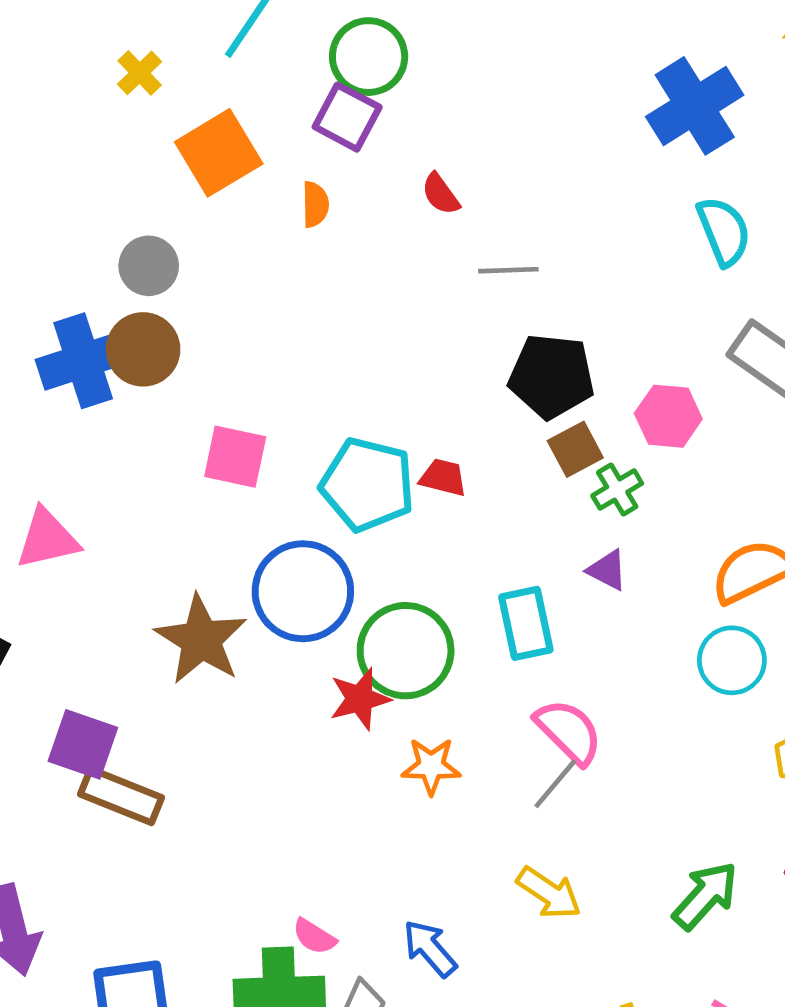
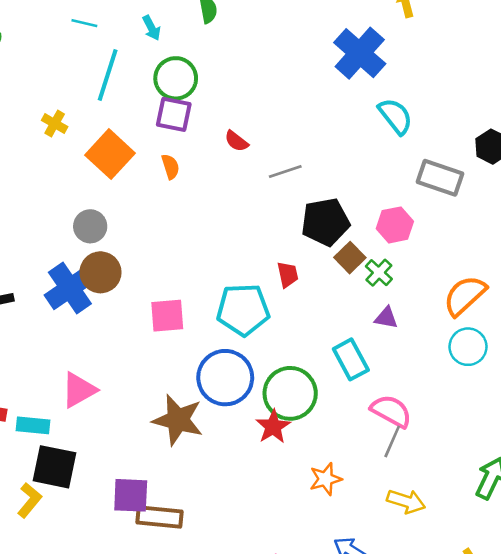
red trapezoid: (443, 477) -> (288, 274), moved, turned 80
orange star: (431, 766) -> (326, 479), moved

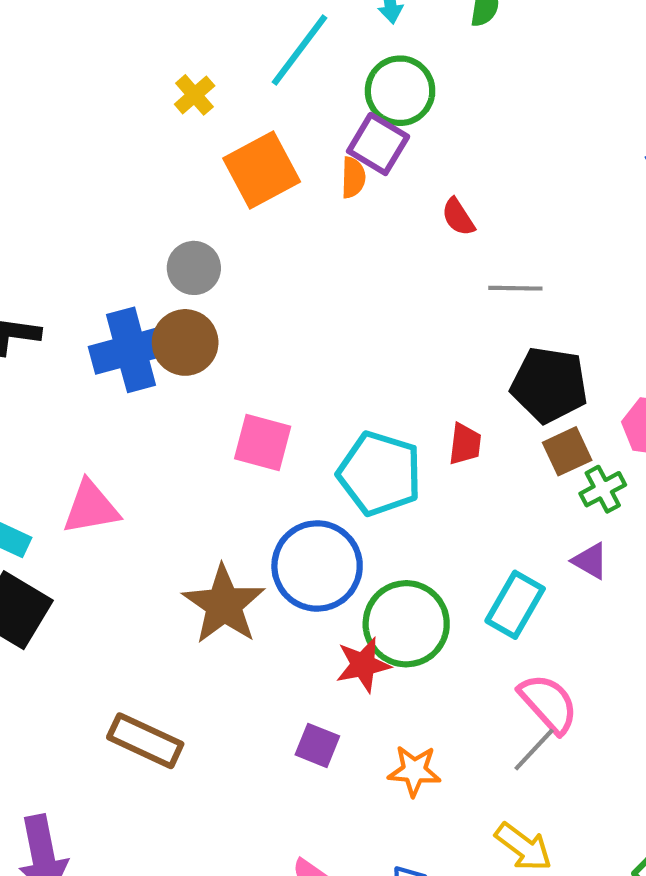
orange semicircle: (170, 167) -> (353, 178), moved
cyan rectangle: (351, 359) -> (515, 605), turned 39
purple square: (131, 495) -> (317, 745), moved, size x0.7

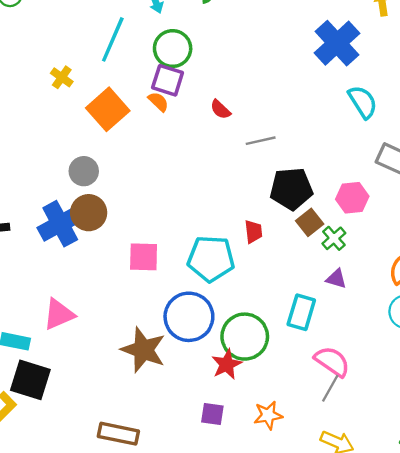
orange semicircle: (353, 178) -> (158, 102), turned -35

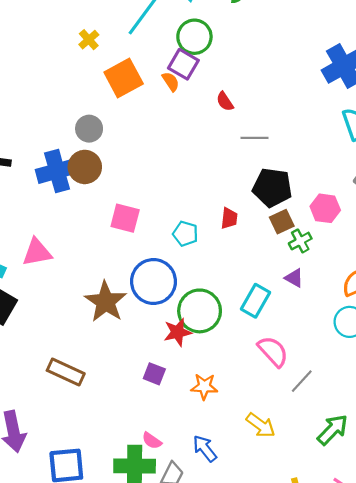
cyan pentagon: (211, 259) -> (185, 234), size x0.6
gray line: (330, 388) -> (302, 381), moved

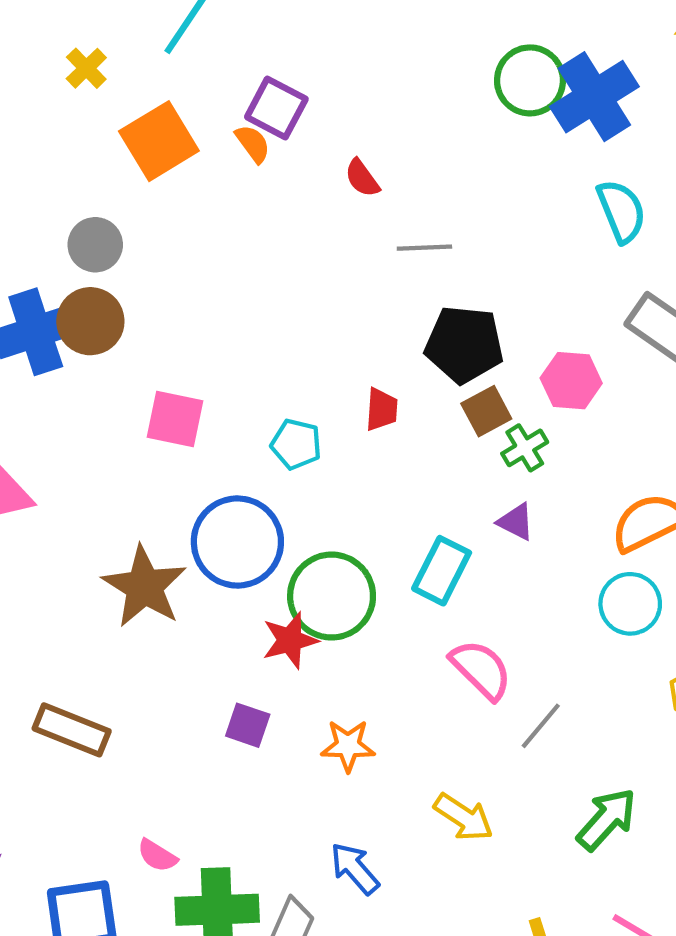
green circle: (194, 37) -> (530, 80), moved
pink semicircle: (152, 441) -> (157, 856), moved

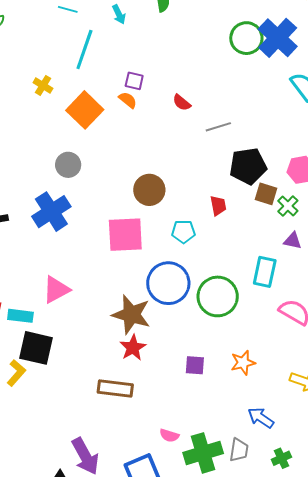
purple square: (276, 108) -> (134, 81), size x0.7
brown circle: (90, 321) -> (149, 190), moved
brown square: (486, 411) -> (266, 194), turned -30
pink square: (175, 419) -> (125, 235), size x1.4
red star: (290, 640) -> (133, 348), moved

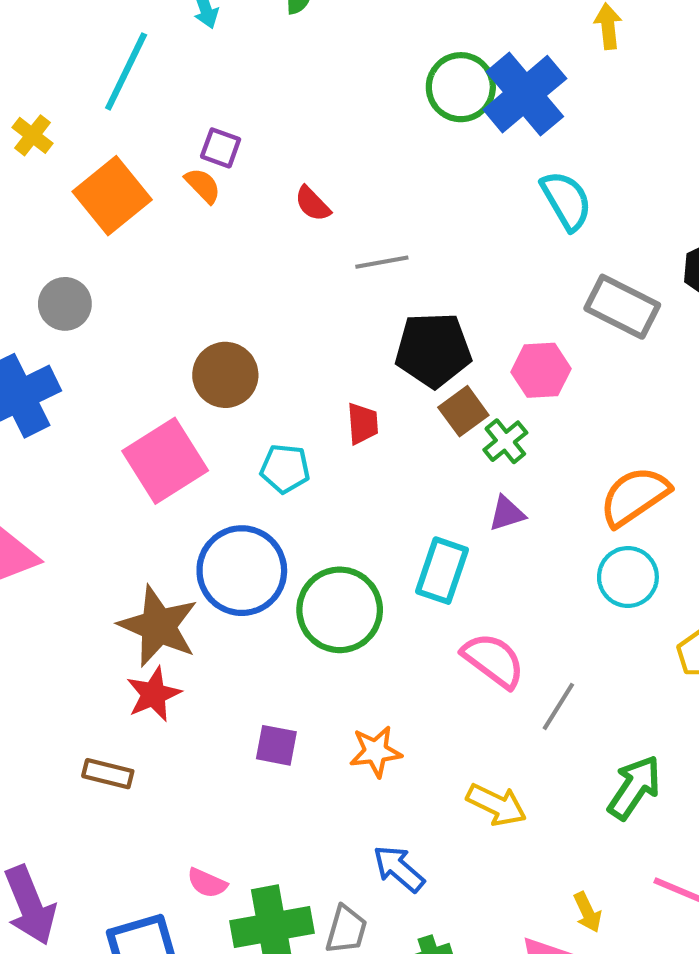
brown square: (266, 194) -> (463, 411), turned 30
pink square: (125, 235) -> (165, 461), turned -36
purple triangle: (293, 241) -> (507, 513), turned -36
brown rectangle: (115, 388) -> (108, 774), size x0.7

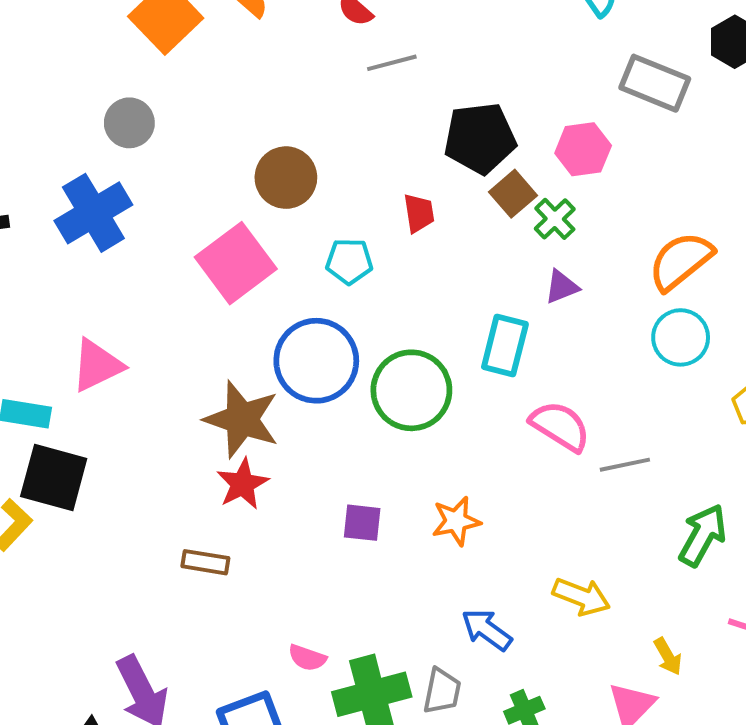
gray line: (382, 262) -> (392, 63), moved
gray line: (558, 706) -> (625, 465), turned 51
yellow arrow: (496, 805) -> (581, 597), moved

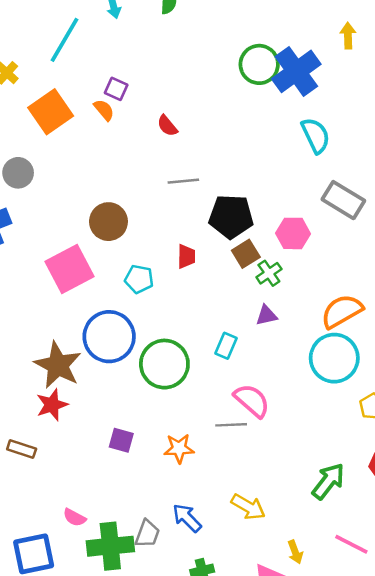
gray line: (392, 63) -> (183, 181), moved
cyan circle: (681, 337) -> (334, 358), size x1.4
cyan rectangle: (505, 345) -> (226, 346), size x0.7
gray line: (625, 465) -> (231, 425), moved
gray trapezoid: (442, 691) -> (147, 534), moved

